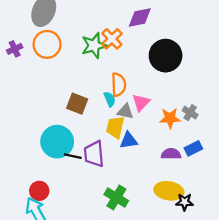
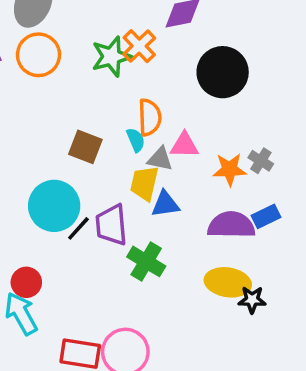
pink triangle: (141, 103) -> (184, 145), turned 48
purple semicircle: (171, 154) -> (231, 225), size x1.5
black line: (73, 156) -> (78, 228), turned -60
green cross: (116, 198) -> (146, 261), moved

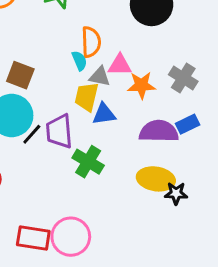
brown square: (85, 147) -> (20, 75), moved
gray cross: (261, 161) -> (183, 78), size x1.4
orange star: (230, 169) -> (141, 85), moved

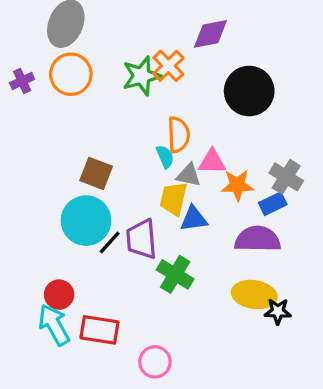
blue rectangle: (188, 124) -> (273, 204), moved
pink circle: (71, 237) -> (155, 362), size x0.7
red rectangle: (33, 238) -> (99, 330), moved

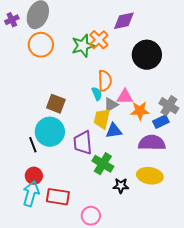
purple cross: (22, 81) -> (12, 20), moved
gray triangle: (189, 175) -> (111, 105), turned -42
black line: (110, 242) -> (33, 145), moved, turned -63
black star: (278, 311) -> (121, 186), moved
cyan arrow: (54, 325) -> (31, 194), turned 45

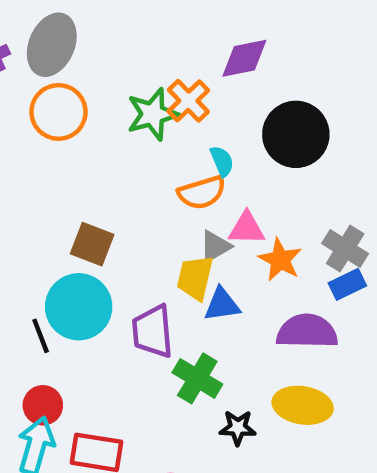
orange semicircle: (105, 81) -> (202, 193), turned 75
cyan semicircle: (97, 94) -> (222, 161), moved
orange star: (140, 111) -> (280, 260), turned 30
blue rectangle: (161, 122) -> (347, 284), moved

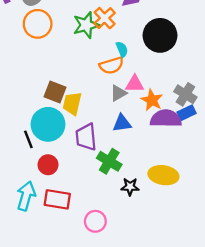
yellow trapezoid: (195, 278) -> (72, 104), moved
purple semicircle: (307, 331) -> (166, 119), moved
red circle: (43, 405) -> (48, 165), moved

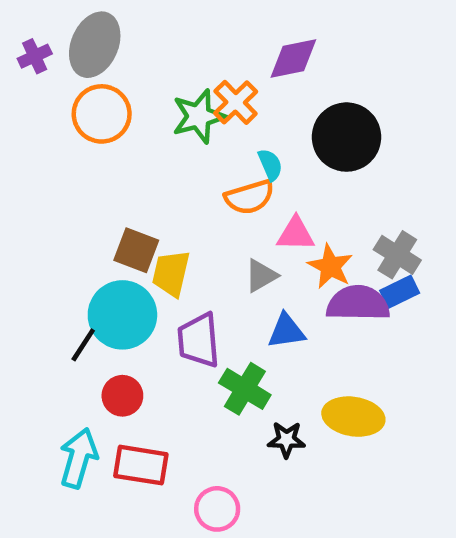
gray triangle: (118, 93) -> (261, 276), moved
blue triangle: (122, 123) -> (286, 331), moved
black line: (28, 139) -> (83, 345), turned 54

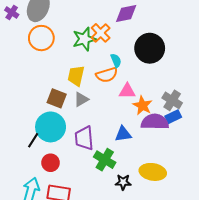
purple cross: (35, 56) -> (12, 12), turned -32
yellow trapezoid: (171, 273) -> (76, 76), moved
gray triangle: (261, 276) -> (81, 99), moved

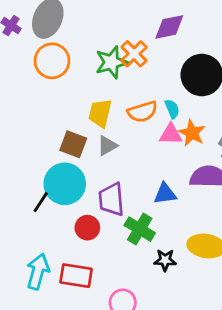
cyan semicircle: (116, 61) -> (172, 109), moved
orange star: (143, 105) -> (192, 133), moved
red circle: (51, 163) -> (87, 228), moved

